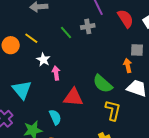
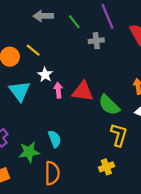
green line: (66, 32) -> (74, 22), moved
cyan triangle: (22, 90) -> (20, 91), moved
red triangle: (73, 97) -> (83, 91), moved

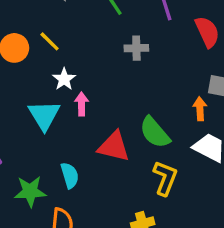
gray cross: (96, 41) -> (136, 48), moved
cyan triangle: (20, 91) -> (44, 115), moved
red triangle: (83, 91) -> (114, 147), moved

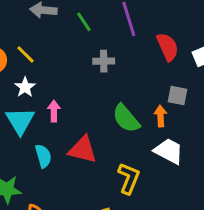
white star: (64, 79) -> (25, 87), moved
green semicircle: (155, 132) -> (126, 118), moved
cyan semicircle: (70, 175) -> (43, 156), moved

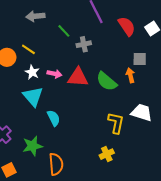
green line: (84, 22) -> (64, 31), moved
pink arrow: (54, 111) -> (54, 74), moved, turned 112
red triangle: (83, 150) -> (78, 77), moved
white trapezoid: (169, 151) -> (142, 112), moved

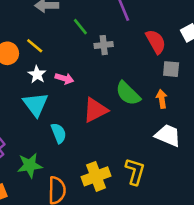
red semicircle: (127, 26) -> (156, 42), moved
orange arrow: (130, 75) -> (162, 99), moved
red triangle: (78, 77) -> (95, 110), moved, turned -35
yellow L-shape: (116, 123) -> (135, 172), moved
yellow cross: (107, 154) -> (96, 176), moved, size x1.5

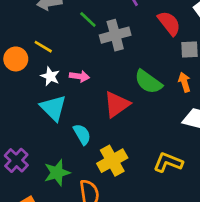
gray cross: (104, 45) -> (115, 35), size x1.5
yellow L-shape: (135, 172) -> (168, 162), turned -76
yellow cross: (96, 176) -> (112, 161), moved

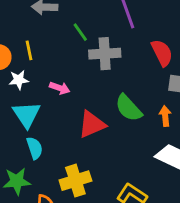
yellow line: (43, 47) -> (29, 50), turned 36
white star: (50, 76) -> (19, 80), moved, turned 30
cyan semicircle: (82, 134) -> (35, 148), moved

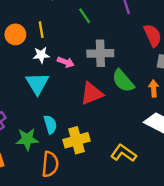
gray cross: (105, 54) -> (100, 53), moved
white star: (19, 80) -> (41, 55), moved
cyan semicircle: (35, 148) -> (50, 124), moved

